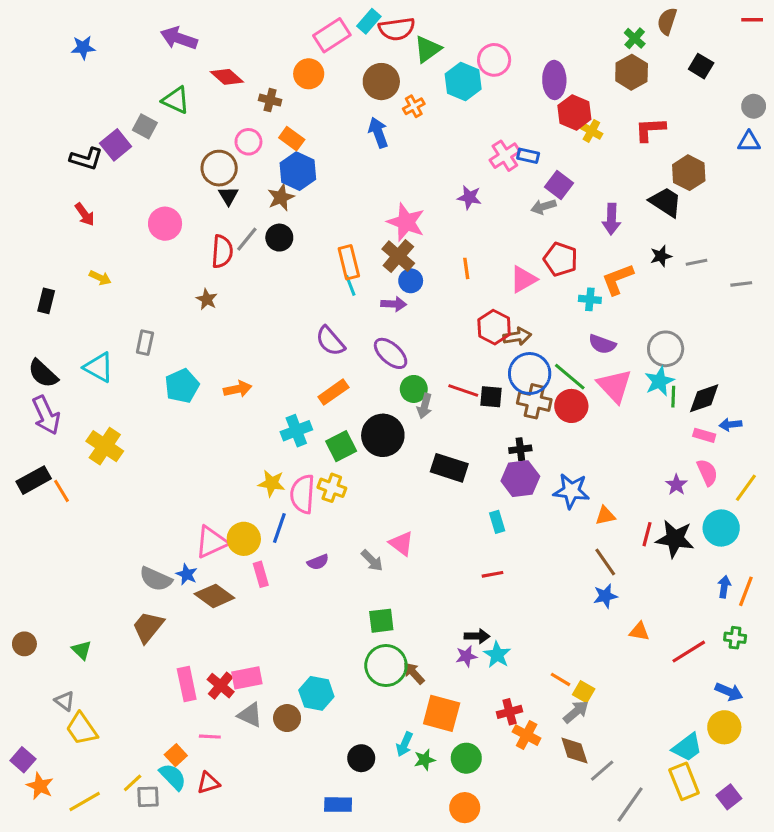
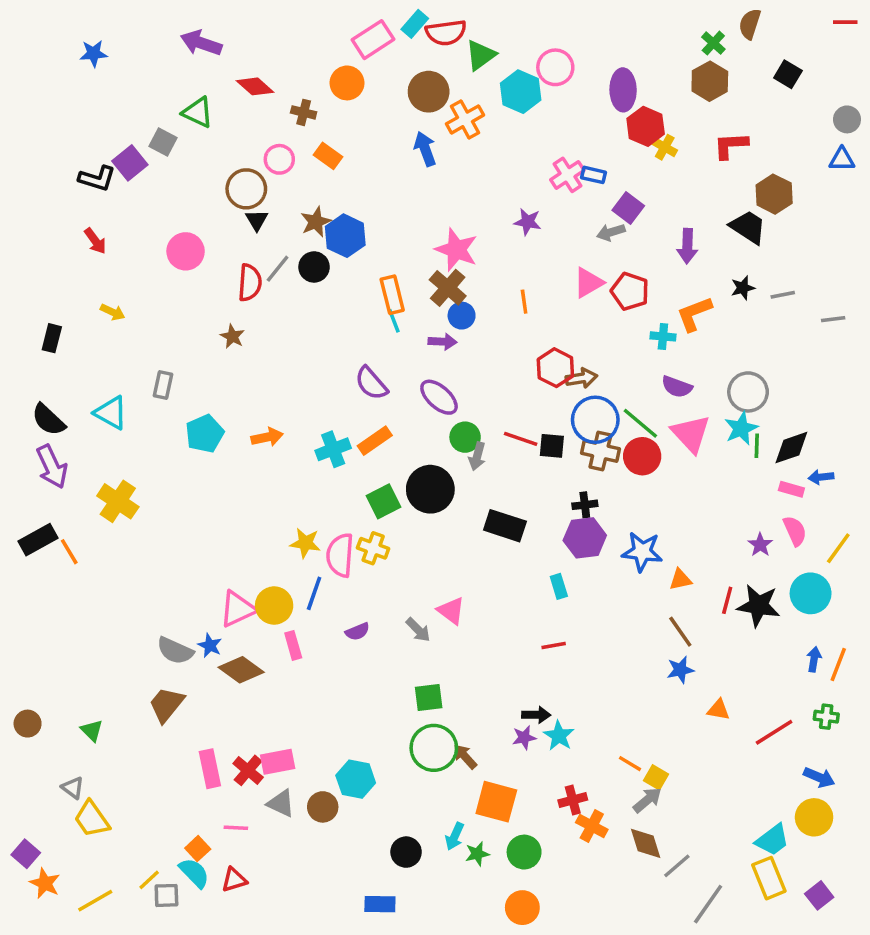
orange cross: (414, 106) -> (465, 119), size x1.5
blue hexagon: (298, 171) -> (345, 236), moved
pink triangle: (523, 279) -> (588, 283), moved
cyan cross: (296, 431) -> (333, 449), moved

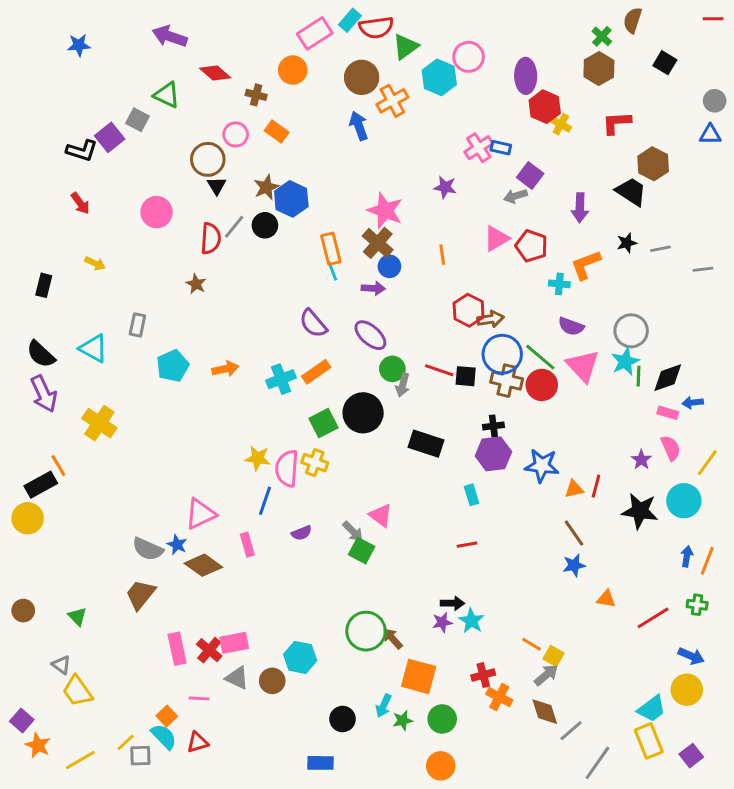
black rectangle: (38, 540) -> (41, 485), moved
red line: (727, 600) -> (596, 486), moved
yellow circle: (274, 606) -> (28, 518), moved
green square: (429, 698) -> (362, 551), moved, turned 35

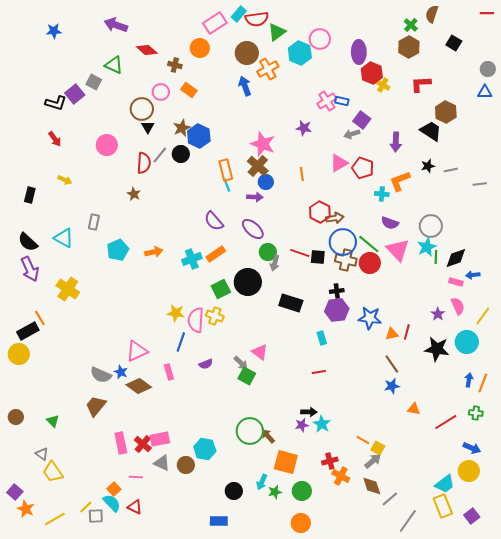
red triangle: (198, 742) -> (135, 507), turned 42

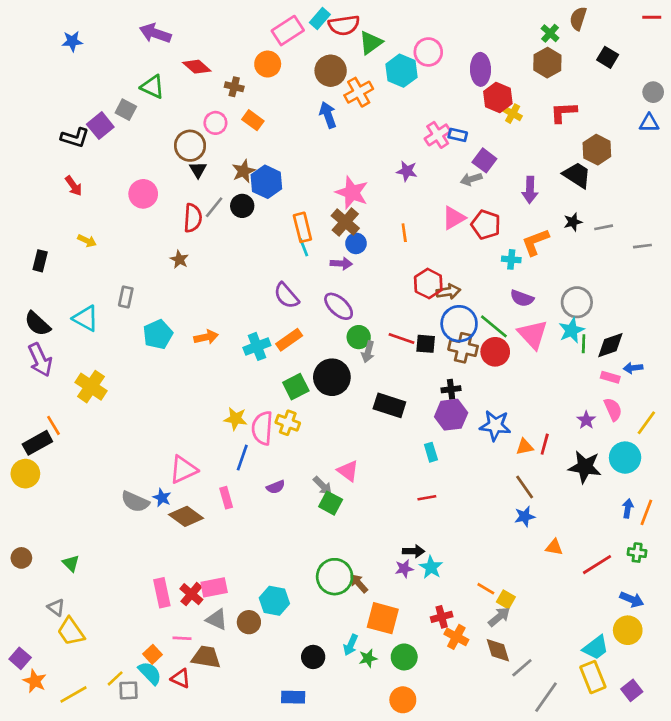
brown trapezoid: (96, 406) -> (206, 657), moved, turned 60

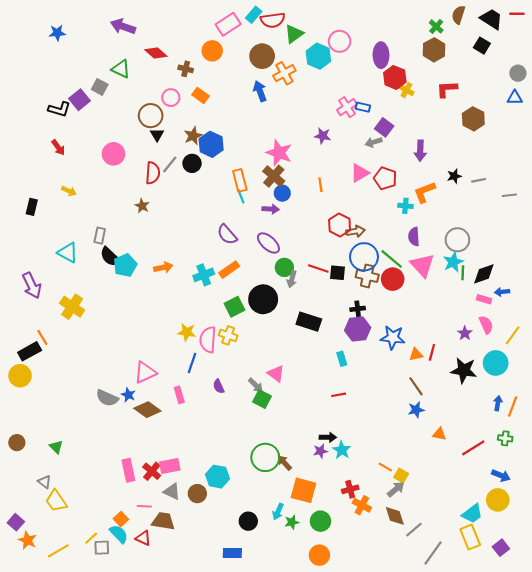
black trapezoid: (577, 175) -> (491, 19), moved
purple semicircle: (522, 298) -> (414, 237), turned 66
black semicircle: (37, 324) -> (110, 257), moved
purple semicircle: (276, 487) -> (219, 386), turned 88

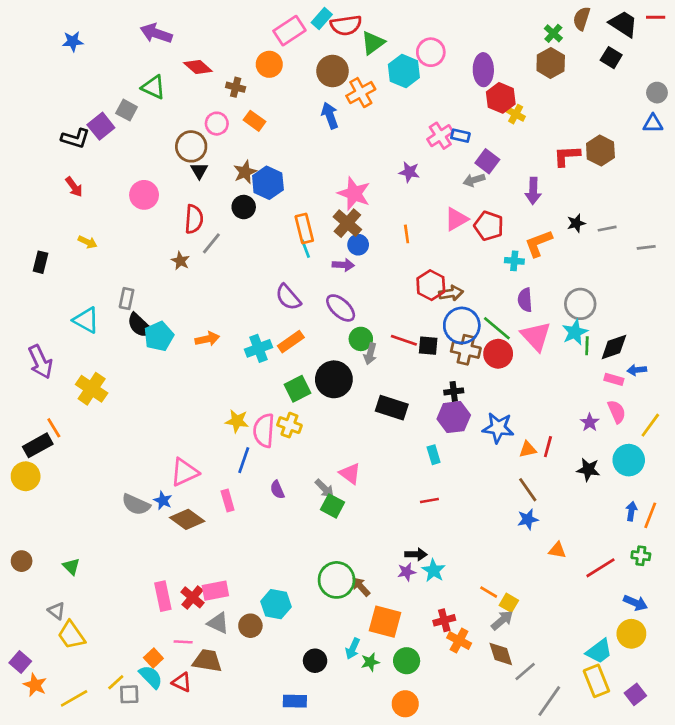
red L-shape: (447, 89) -> (567, 156), moved
gray line: (170, 164) -> (211, 243), moved
black star: (464, 370) -> (588, 470), size x0.7

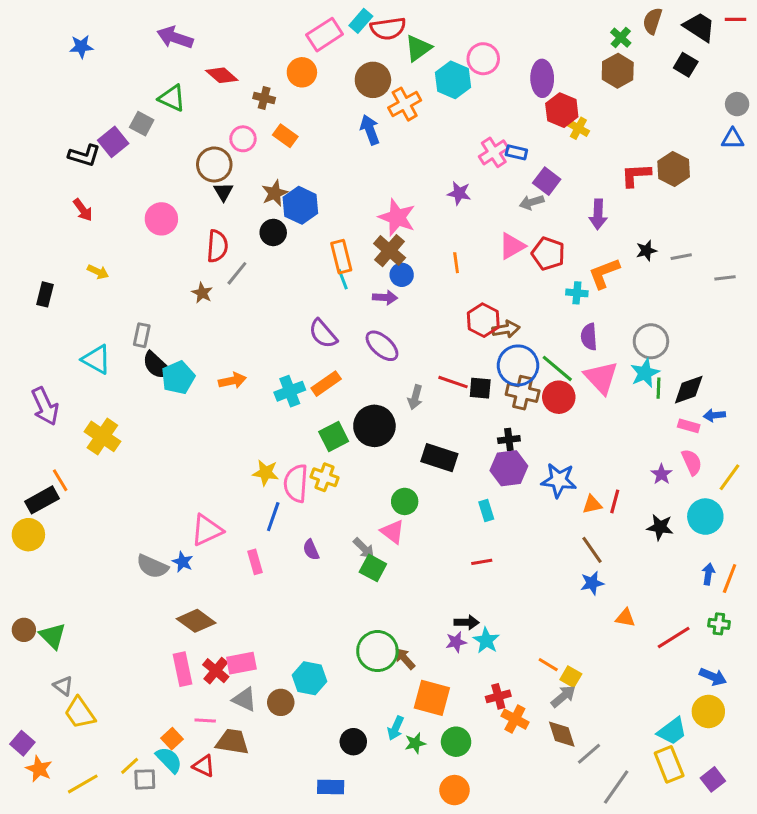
green circle: (361, 339) -> (405, 501), moved
brown diamond: (187, 519) -> (196, 621), moved
green triangle: (71, 566) -> (53, 636), moved, size x1.4

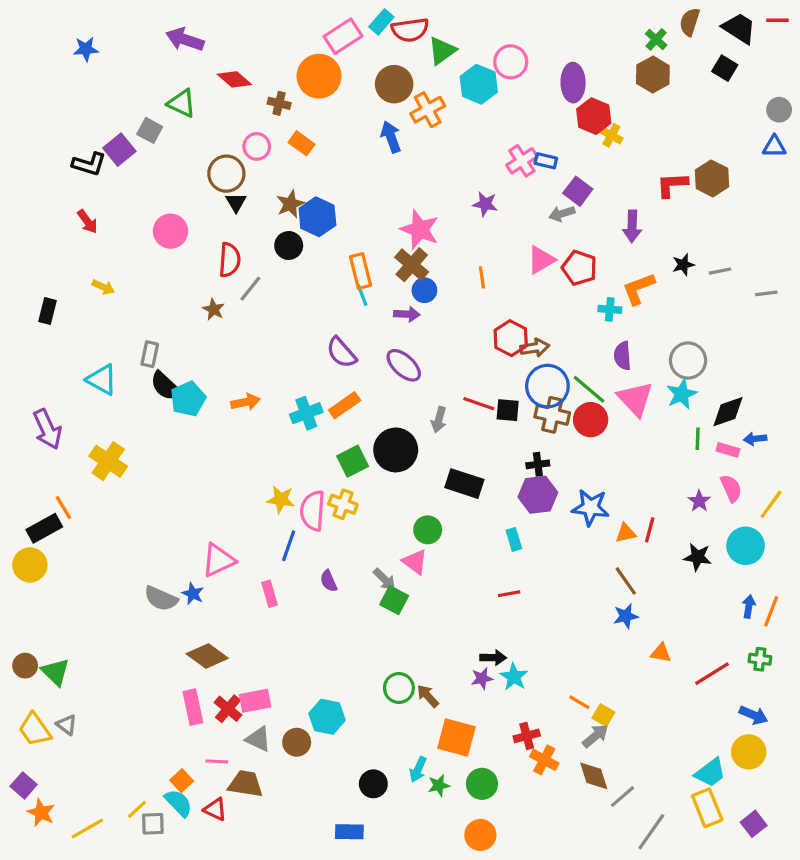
orange circle: (302, 72) -> (319, 76), size x1.4
green line: (659, 388) -> (698, 439), moved
green circle: (377, 651) -> (399, 688), size x0.7
yellow trapezoid: (80, 713) -> (35, 730), moved

